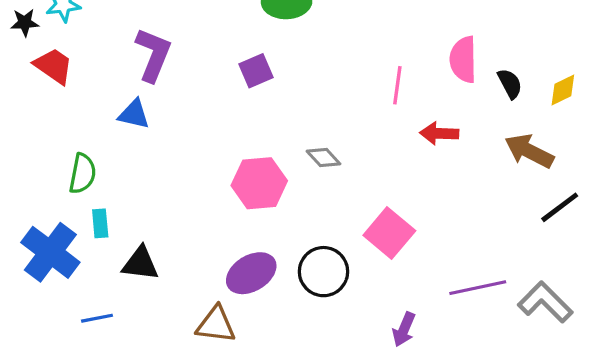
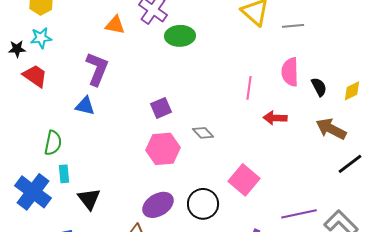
purple square: (256, 71) -> (161, 108), moved
black triangle: (140, 264) -> (89, 199), turned 45

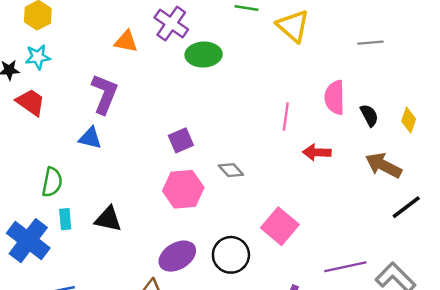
gray line: (293, 26) -> (370, 43), moved
yellow diamond: (352, 91) -> (409, 120), turned -45
black triangle: (89, 199) -> (108, 219), moved, turned -40

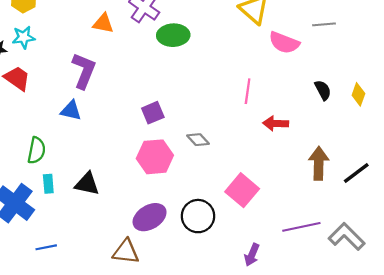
pink semicircle: (335, 97) -> (284, 43), moved, turned -68
brown arrow: (384, 165) -> (319, 163), moved, turned 64

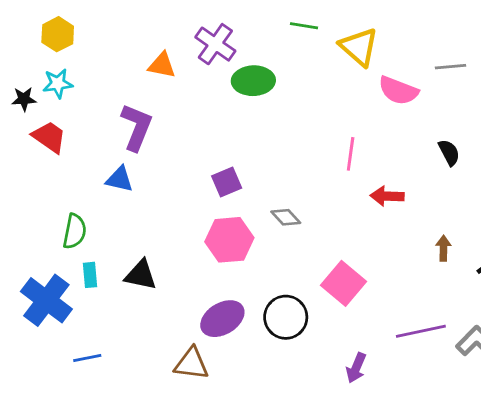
brown arrow: (319, 163) -> (443, 248), size x0.6

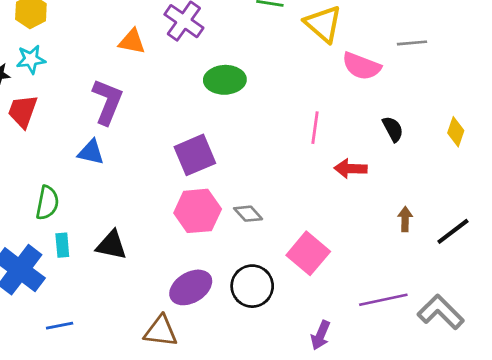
green ellipse: (253, 81) -> (225, 80), moved
red trapezoid: (49, 137) -> (23, 111), turned -105
black semicircle: (449, 152) -> (393, 129), moved
purple square: (227, 182) -> (195, 155), size x1.4
gray diamond: (286, 217) -> (248, 214), moved

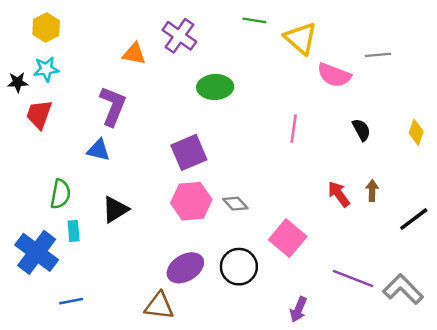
red arrow: (351, 169) -> (339, 194), moved, turned 52
brown arrow: (405, 219) -> (372, 190), moved
black triangle: (111, 245) -> (115, 210), moved, turned -44
purple line: (383, 300) -> (353, 279), turned 33

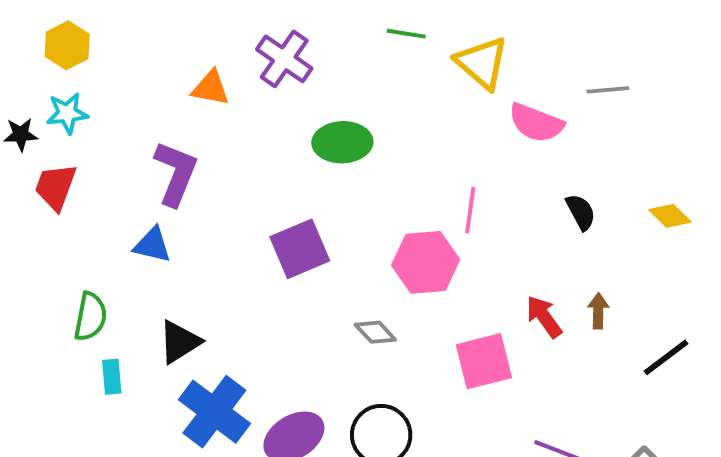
yellow diamond: (416, 132) -> (670, 216), turned -65
pink hexagon: (191, 201) -> (426, 262), moved
pink square: (288, 238) -> (484, 361), moved, turned 36
blue cross: (37, 252) -> (214, 412), moved

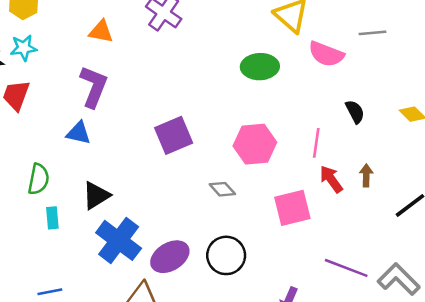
orange triangle: (211, 88) -> (101, 32), moved
green ellipse: (342, 142) -> (260, 67), moved
pink line: (470, 210) -> (316, 143), moved

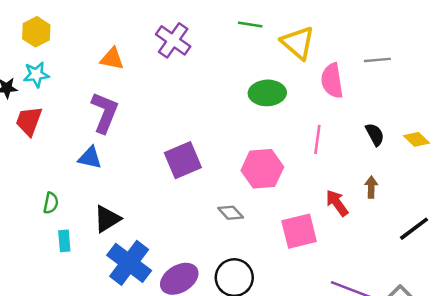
pink semicircle: (326, 54) -> (332, 81), turned 60
black semicircle: (355, 112) -> (375, 135), moved
pink line: (316, 143) -> (317, 139), moved
brown arrow: (366, 175) -> (371, 187), moved
green semicircle: (39, 179) -> (51, 203), size x0.7

